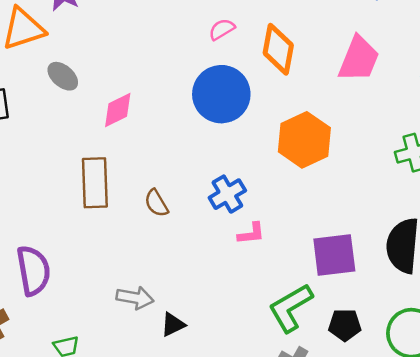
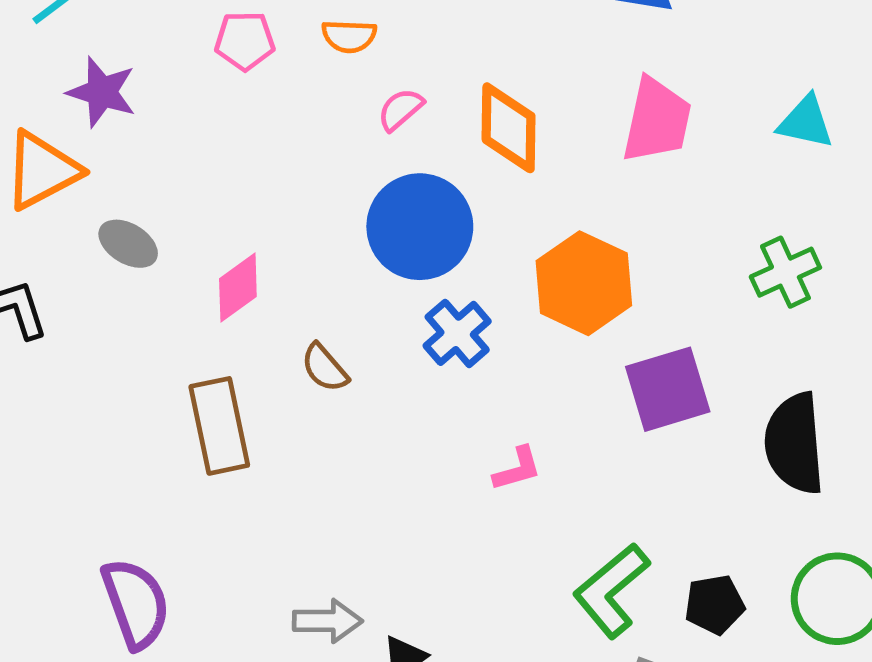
blue cross: (227, 194) -> (457, 333), moved
brown semicircle: (156, 203) -> (325, 368), moved
purple square: (334, 255) -> (668, 389), moved

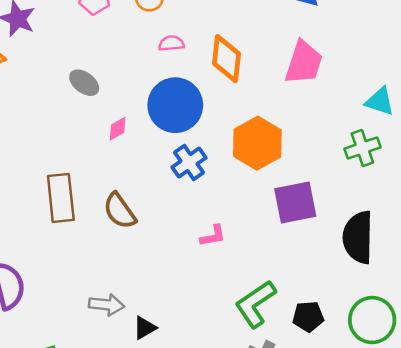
pink semicircle: (400, 109) -> (171, 43), turned 30
cyan triangle: (806, 122) -> (380, 101), moved
gray ellipse: (128, 244) -> (84, 83), moved
pink diamond: (238, 288) -> (118, 129), moved, size x0.7
brown semicircle: (325, 368) -> (120, 211), moved, size x1.4

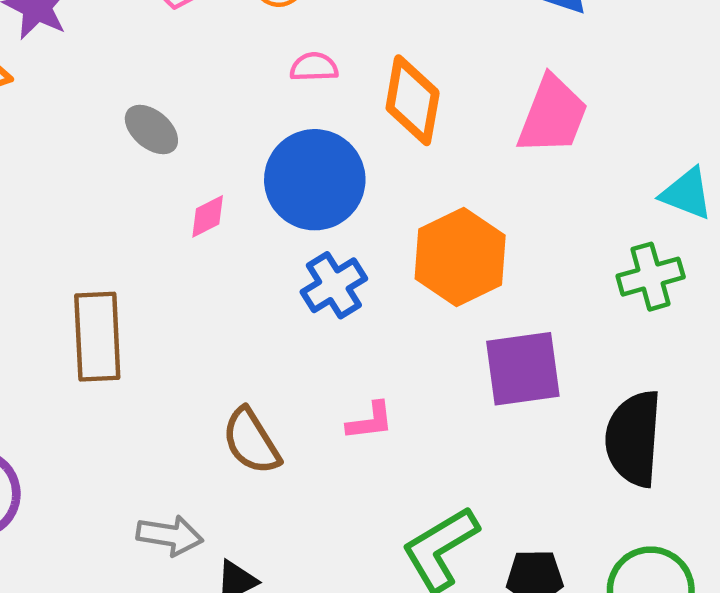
brown semicircle: (120, 211) -> (251, 441), moved

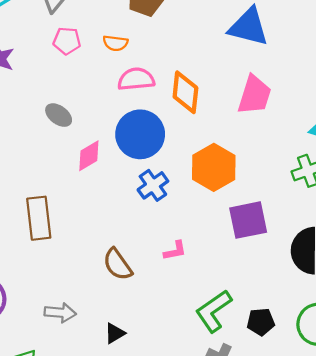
pink semicircle: (314, 67) -> (136, 79), size x1.6
pink diamond: (208, 216) -> (89, 156), size x1.4
gray arrow: (170, 535) -> (60, 313), moved

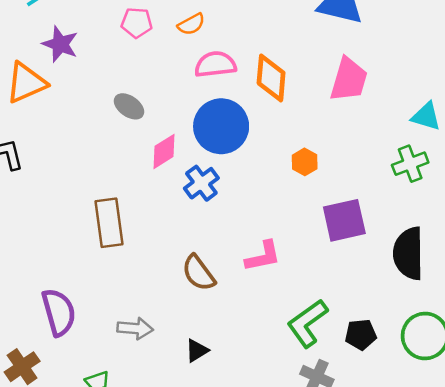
orange semicircle: (115, 43) -> (191, 24), turned -35
orange hexagon: (214, 167) -> (305, 162), size x0.5
blue cross: (153, 185) -> (201, 183), moved
pink L-shape: (175, 251) -> (263, 256), size x1.4

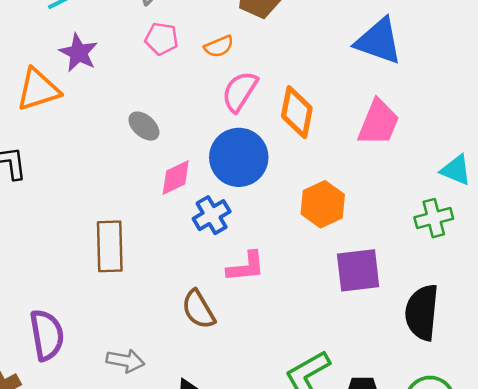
pink semicircle: (215, 64) -> (240, 91), turned -57
orange hexagon: (305, 162) -> (323, 204), size x1.6
pink L-shape: (263, 256) -> (246, 267), moved

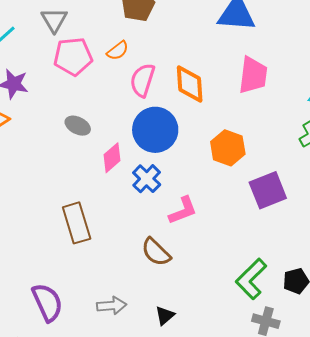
pink pentagon: (162, 39) -> (73, 56), size x1.5

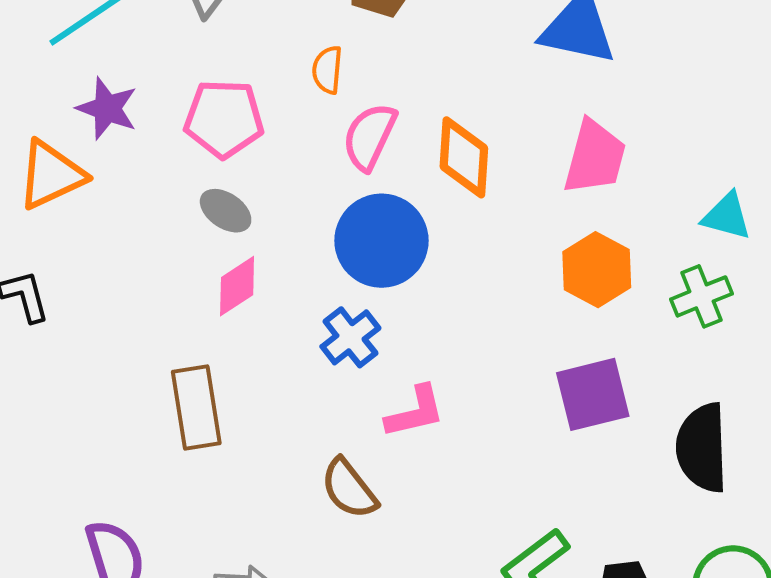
orange semicircle: (118, 51) -> (327, 70), turned 125
pink pentagon: (73, 56) -> (224, 119), moved
orange hexagon: (228, 148) -> (597, 270), moved
pink diamond: (112, 158) -> (237, 286), moved

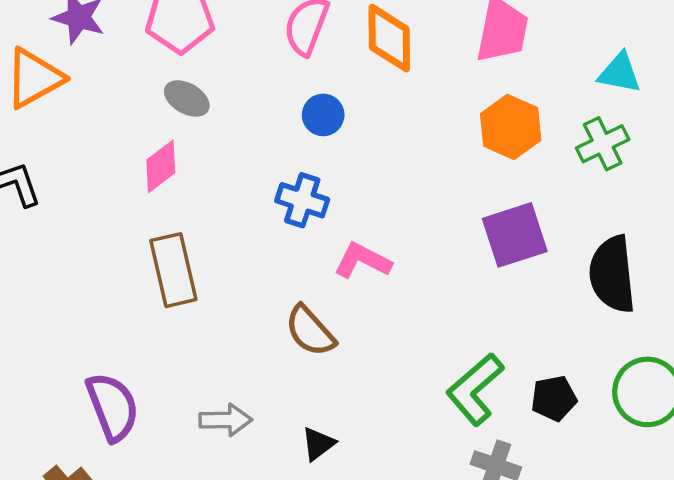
blue circle: (381, 241) -> (323, 115), size x0.5
pink diamond: (237, 286) -> (161, 166), moved
blue cross: (350, 337) -> (302, 200), turned -30
pink L-shape: (415, 412) -> (363, 261), turned -136

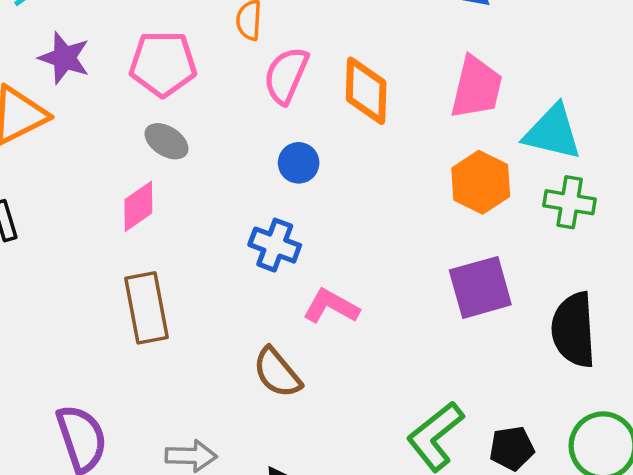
cyan triangle: (620, 73) -> (553, 132), moved, size x1.4
green cross: (603, 144) -> (570, 202), turned 33

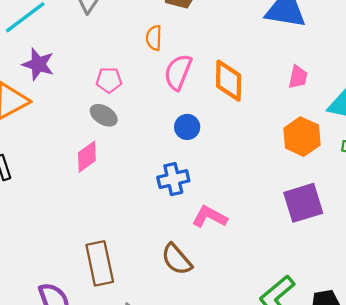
pink pentagon: (163, 64) -> (109, 80), moved, size x0.6
pink trapezoid: (476, 87) -> (298, 77), size x0.6
blue cross: (275, 245) -> (173, 179), turned -32
brown rectangle: (146, 308) -> (100, 263), moved

